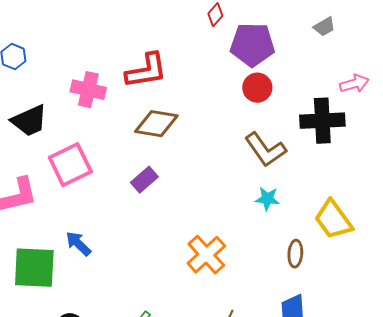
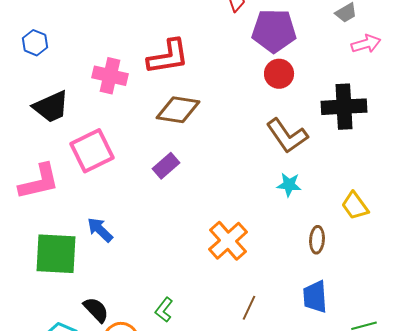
pink arrow: (354, 84) -> (366, 44), moved
yellow trapezoid: (333, 220) -> (355, 206), size x0.7

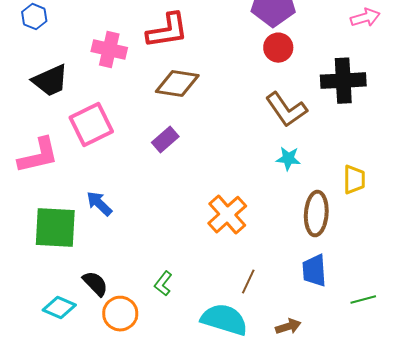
yellow trapezoid: (355, 206) -> (354, 180), turned -144
brown ellipse: (317, 240) -> (316, 214), size x1.6

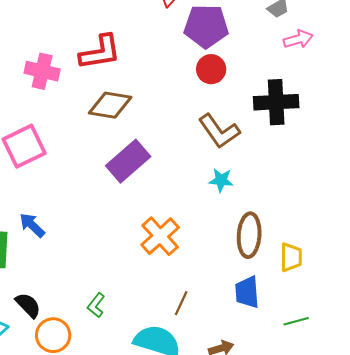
purple rectangle: (165, 140) -> (128, 161), moved, size x1.6
yellow trapezoid: (354, 180) -> (291, 257), moved

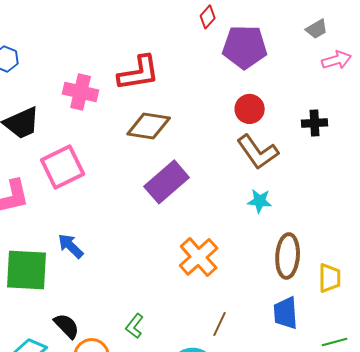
red circle: (211, 69) -> (250, 109), moved
black cross: (276, 102) -> (315, 123), size x0.6

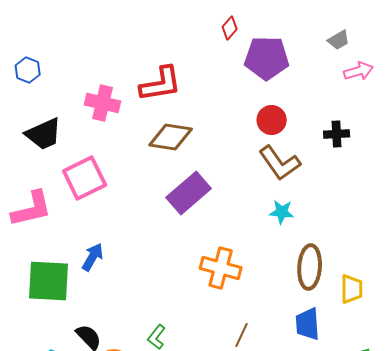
blue arrow: (71, 246) -> (93, 257), turned 76
orange cross: (199, 257) -> (221, 268), turned -33

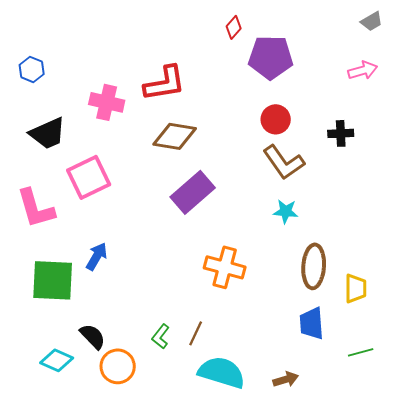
gray trapezoid: (339, 40) -> (372, 21), moved
pink L-shape: (32, 209) -> (36, 208), turned 87
brown line: (242, 335) -> (196, 333), moved

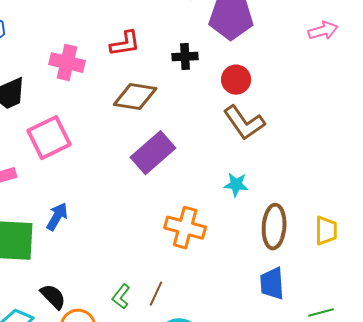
red L-shape: (165, 83) -> (125, 44), size x0.7
black cross: (341, 133) -> (185, 57), moved
cyan star: (286, 211) -> (236, 185), moved
yellow trapezoid: (356, 288) -> (326, 231), moved

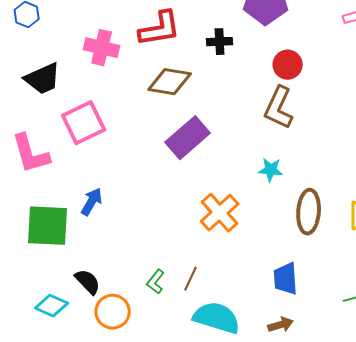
red L-shape: (125, 44) -> (160, 29), size x1.4
red circle: (236, 80) -> (288, 65), moved
brown L-shape: (244, 123) -> (279, 108), turned 60
orange cross: (185, 228) -> (220, 213), turned 33
blue trapezoid: (272, 284) -> (286, 279), moved

